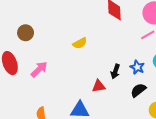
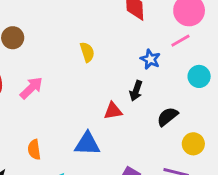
yellow semicircle: (80, 43) -> (87, 52), turned -80
blue star: (137, 67) -> (150, 59), moved

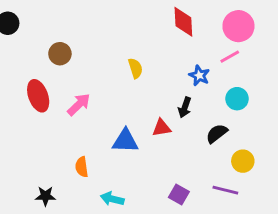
cyan circle: (199, 76) -> (237, 99), moved
blue triangle: (87, 144) -> (125, 141), moved

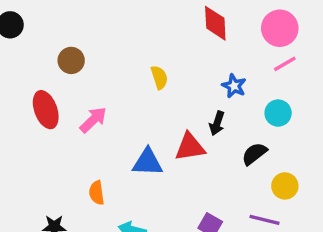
pink line: (230, 57) -> (285, 64), moved
red triangle: (162, 128) -> (190, 147), size x1.4

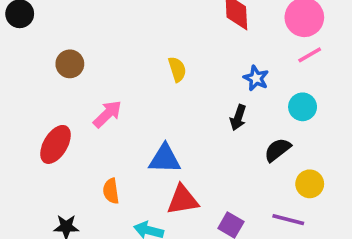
brown circle: (71, 60) -> (70, 64), moved
red ellipse: (46, 110) -> (56, 144), moved, turned 51
red triangle: (190, 147) -> (183, 200), moved

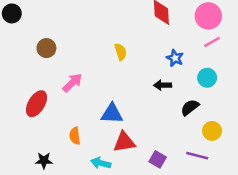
black arrow: (238, 118) -> (163, 85), turned 70

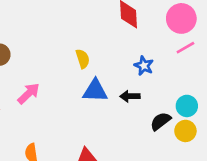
cyan circle: (207, 78) -> (187, 106), moved
blue triangle: (112, 114) -> (95, 91), moved
yellow circle: (212, 131) -> (185, 131), moved

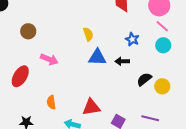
pink line: (185, 48) -> (162, 26), turned 72
pink arrow: (29, 93) -> (49, 59), turned 66
cyan circle: (187, 106) -> (163, 45), moved

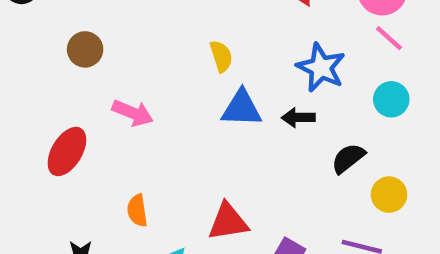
blue star: (132, 39) -> (321, 68), size x1.5
cyan circle: (163, 45) -> (391, 99), moved
yellow circle: (162, 86) -> (389, 195), moved

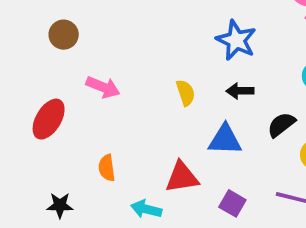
yellow semicircle: (221, 56) -> (186, 93), moved
blue star: (321, 68) -> (236, 40), moved
blue triangle: (242, 108) -> (225, 140), moved

